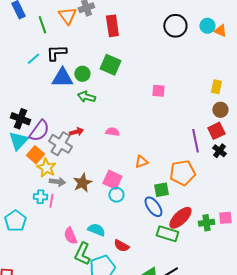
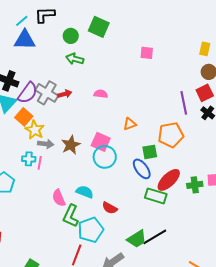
blue triangle: (62, 78) -> (25, 40), moved
gray cross: (60, 144) -> (47, 93), moved
cyan circle: (116, 195) -> (105, 157), size x1.5

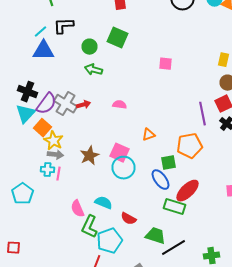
gray arrow: (46, 144) -> (56, 155), moved
green cross: (195, 185) -> (212, 256), moved
green trapezoid: (137, 239) -> (156, 236), moved, turned -130

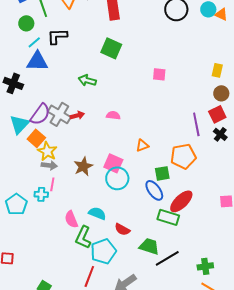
green circle: (90, 47) -> (26, 23), moved
black cross: (28, 92) -> (13, 83), moved
cyan cross: (48, 170) -> (41, 194), moved

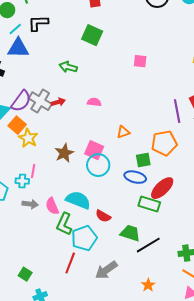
gray arrow: (49, 165) -> (30, 204), moved
blue ellipse: (154, 190) -> (135, 177), turned -40
cyan semicircle: (97, 213) -> (78, 200), size x1.4

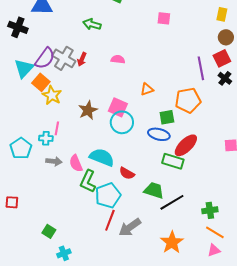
red arrow: (58, 102) -> (82, 59), turned 128
red line: (70, 263) -> (110, 220), moved
orange star: (148, 285) -> (172, 242), size x1.6

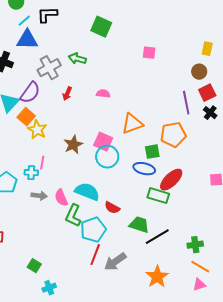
brown circle: (226, 37) -> (199, 72), moved
gray cross: (64, 58) -> (49, 68), moved, turned 30
orange triangle: (147, 89) -> (132, 124), size x1.6

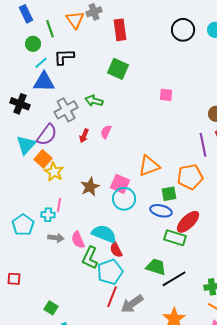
pink semicircle: (103, 94) -> (106, 132), moved, turned -72
red semicircle: (112, 208) -> (116, 250), moved, turned 35

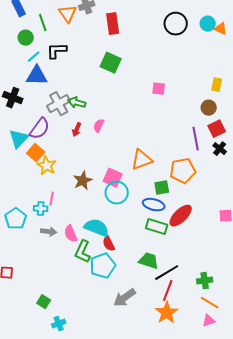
green arrow: (94, 101) -> (77, 103), moved
green rectangle: (175, 238) -> (157, 227), moved
red line: (112, 297) -> (168, 291), moved

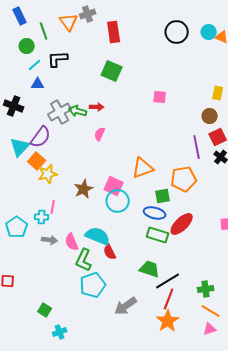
blue triangle: (37, 76) -> (38, 84), size x0.6
red arrow: (77, 130) -> (97, 107), moved, turned -112
yellow star: (47, 166) -> (48, 174), turned 30
cyan pentagon: (103, 266) -> (93, 285), moved

